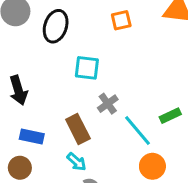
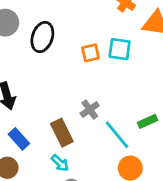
orange square: (121, 20) -> (90, 53), moved
cyan square: (87, 68) -> (120, 49), moved
blue rectangle: (32, 136) -> (19, 139), turned 35

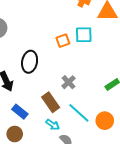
black ellipse: (42, 37) -> (30, 62), moved
cyan line: (117, 135) -> (79, 113), moved

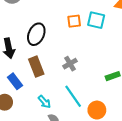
brown rectangle: (51, 102) -> (36, 67), moved

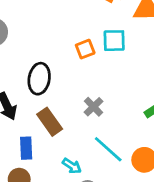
blue rectangle: (15, 81) -> (26, 148), turned 49

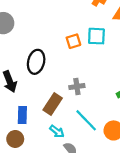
gray cross: (93, 107) -> (77, 87), turned 32
brown rectangle: (50, 122) -> (53, 104), moved, turned 65

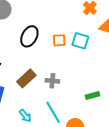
black ellipse: (36, 62) -> (29, 36), moved
brown rectangle: (53, 104) -> (26, 78), moved

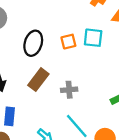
brown rectangle: (26, 78) -> (38, 80), moved

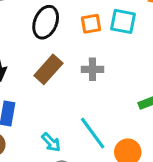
gray cross: (69, 90) -> (92, 69), moved

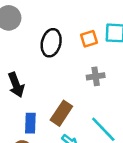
brown rectangle: (48, 69) -> (61, 113), moved

